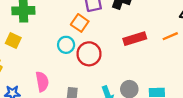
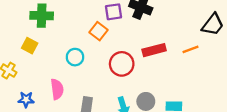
cyan circle: (66, 45) -> (75, 57), moved
red circle: (89, 54) -> (122, 64), moved

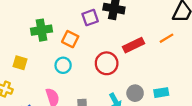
green cross: (42, 16) -> (42, 30), moved
orange square: (98, 31) -> (70, 39), moved

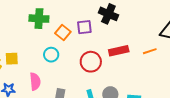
purple square: (90, 18) -> (84, 27), moved
yellow square: (20, 63) -> (12, 59), moved, turned -32

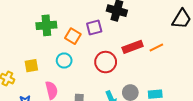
orange line: (150, 51) -> (156, 47), moved
yellow square: (12, 59) -> (31, 66), moved

